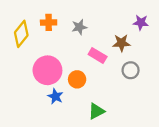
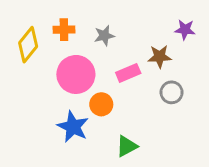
pink rectangle: (98, 55) -> (128, 73), turned -54
pink circle: (47, 70) -> (76, 74), moved
blue star: (55, 96) -> (73, 127), size x1.5

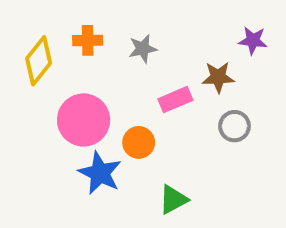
pink circle: (76, 74) -> (84, 120), moved

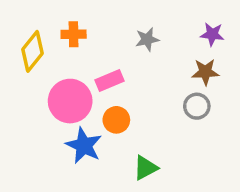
gray star: (143, 49) -> (147, 39), moved
brown star: (218, 77) -> (205, 72), moved
pink rectangle: (175, 100) -> (109, 80), moved

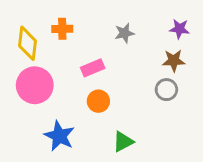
yellow diamond: (32, 51) -> (27, 43), turned -32
pink circle: (70, 101) -> (35, 85), moved
blue star: (84, 146) -> (59, 136), moved

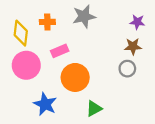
gray star: (124, 33) -> (84, 16), moved, size x1.5
pink rectangle: (93, 68) -> (60, 51), moved
orange circle: (98, 101) -> (75, 77), size x1.6

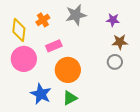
orange cross: (47, 22) -> (43, 20), turned -32
purple star: (137, 22) -> (113, 20), moved
green triangle: (94, 109) -> (70, 98), moved

